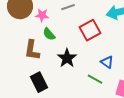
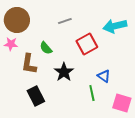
pink star: (42, 15) -> (11, 44), moved
green line: (95, 79) -> (92, 93), turned 49

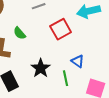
black star: (64, 72) -> (41, 68), moved

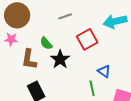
black star: (41, 68) -> (60, 59), moved

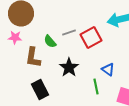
gray line: (65, 16) -> (69, 32), moved
black star: (60, 59) -> (69, 67), moved

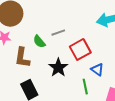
red square: (91, 37) -> (80, 50), moved

